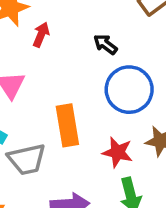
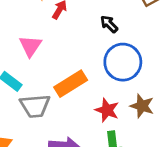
orange rectangle: (67, 125) -> (71, 84), turned 60

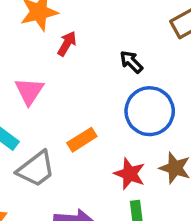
orange rectangle: (71, 84) -> (82, 140), size x0.7
gray trapezoid: (35, 106) -> (36, 169), turned -32

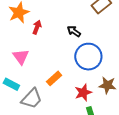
red star: (130, 174) -> (83, 93), turned -30

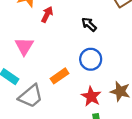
blue circle: (88, 57) -> (91, 59), moved, size x0.7
red star: (83, 93) -> (91, 96), turned -30

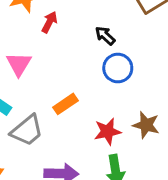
blue circle: (91, 59) -> (118, 68), moved
red star: (91, 96) -> (107, 131), turned 30

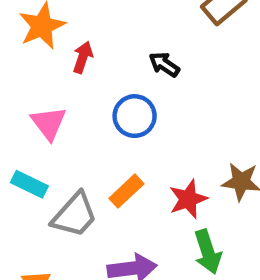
blue circle: (118, 68) -> (135, 116), moved
orange rectangle: (65, 104) -> (126, 191), moved

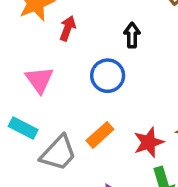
black arrow: (164, 64) -> (132, 35), turned 55

